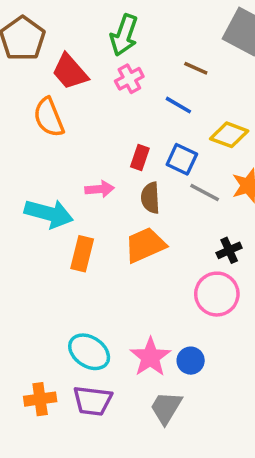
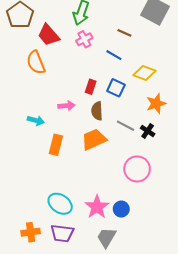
gray line: (205, 193) -> (125, 126), moved
cyan arrow: (49, 214) -> (36, 120), size x0.6
black cross: (229, 250) -> (148, 131), moved, turned -32

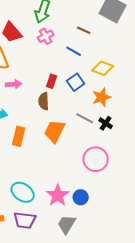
blue square: (116, 88) -> (76, 82), turned 30
orange star: (156, 104) -> (102, 97), moved
pink arrow: (66, 106) -> (14, 84), moved
brown semicircle: (97, 111) -> (44, 101), moved
orange trapezoid: (94, 139) -> (55, 131), turned -40

